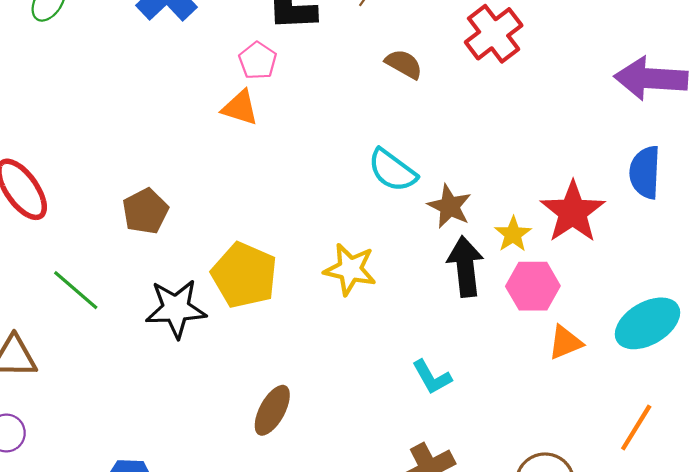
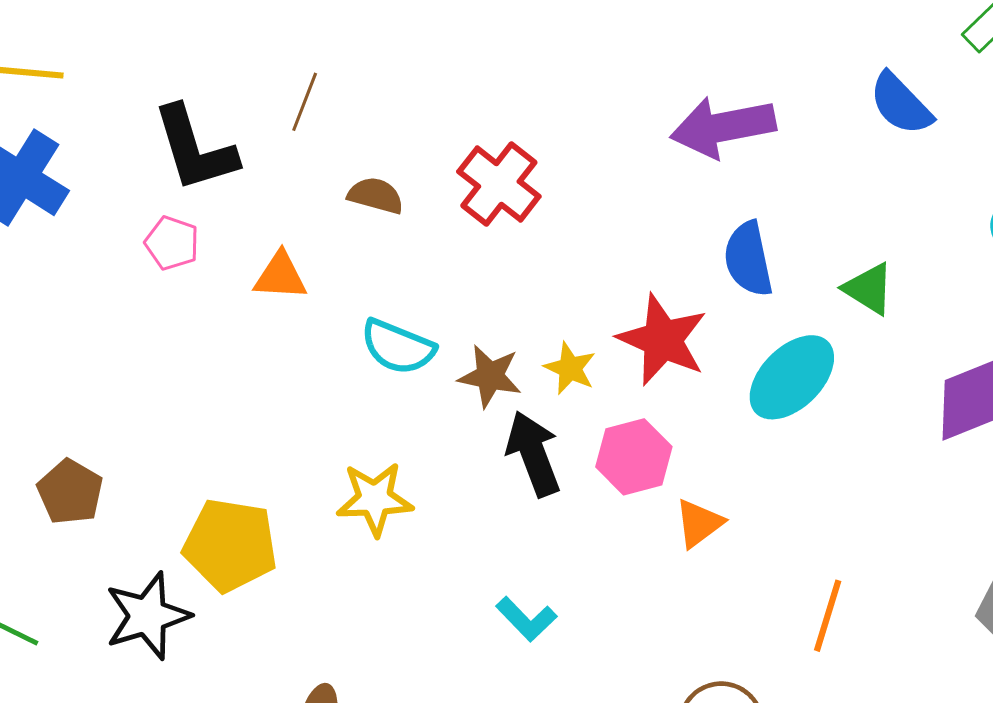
red cross: (494, 34) -> (499, 184), moved
orange triangle: (240, 108) -> (280, 276), moved
yellow star: (513, 234) -> (570, 368), moved
cyan ellipse: (647, 323) -> (792, 377), moved

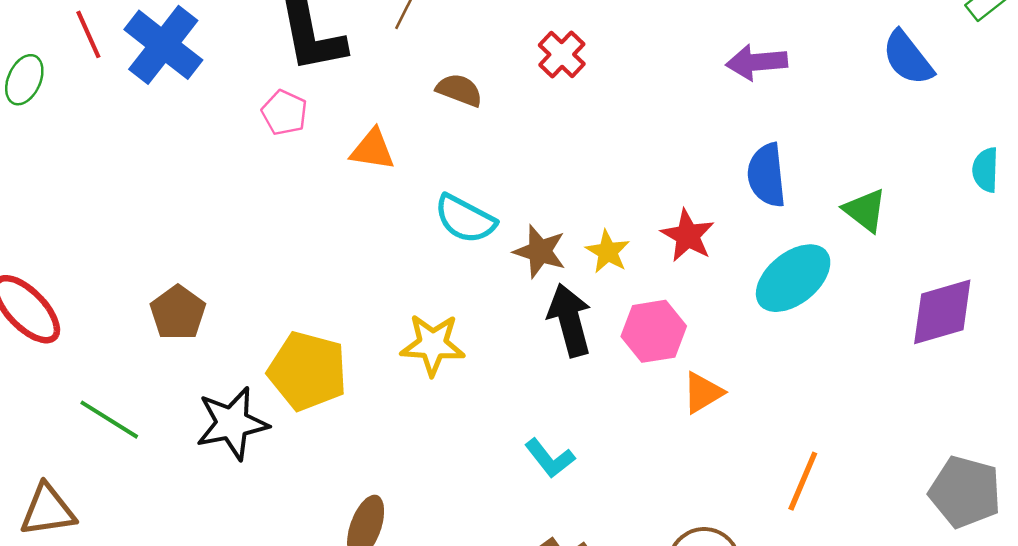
purple arrow: (723, 127) -> (757, 62), size x0.7
red cross: (499, 184) -> (562, 54), moved, size x0.7
red star: (662, 340) -> (688, 236), size x0.7

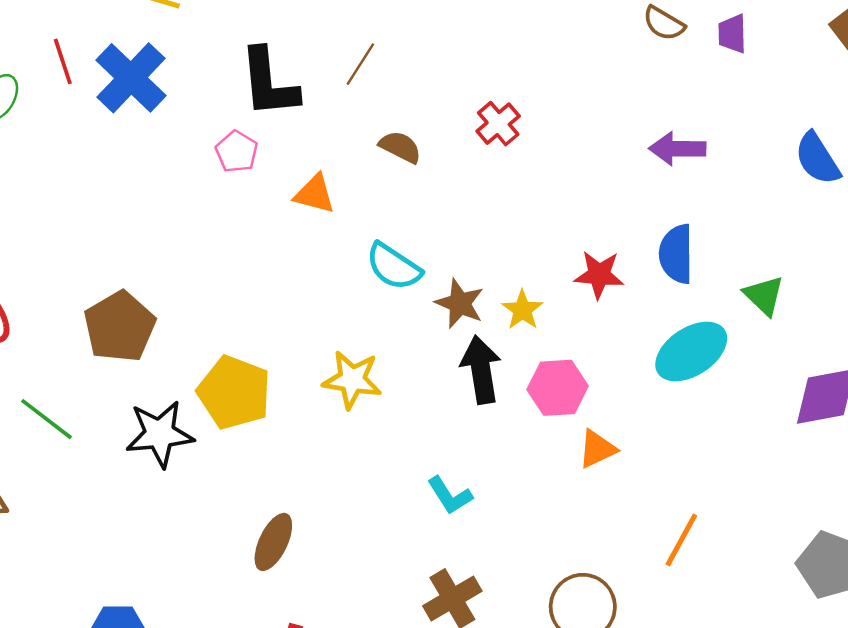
red star: (688, 236) -> (599, 275), moved, turned -30
brown pentagon: (178, 313) -> (120, 327), size x1.4

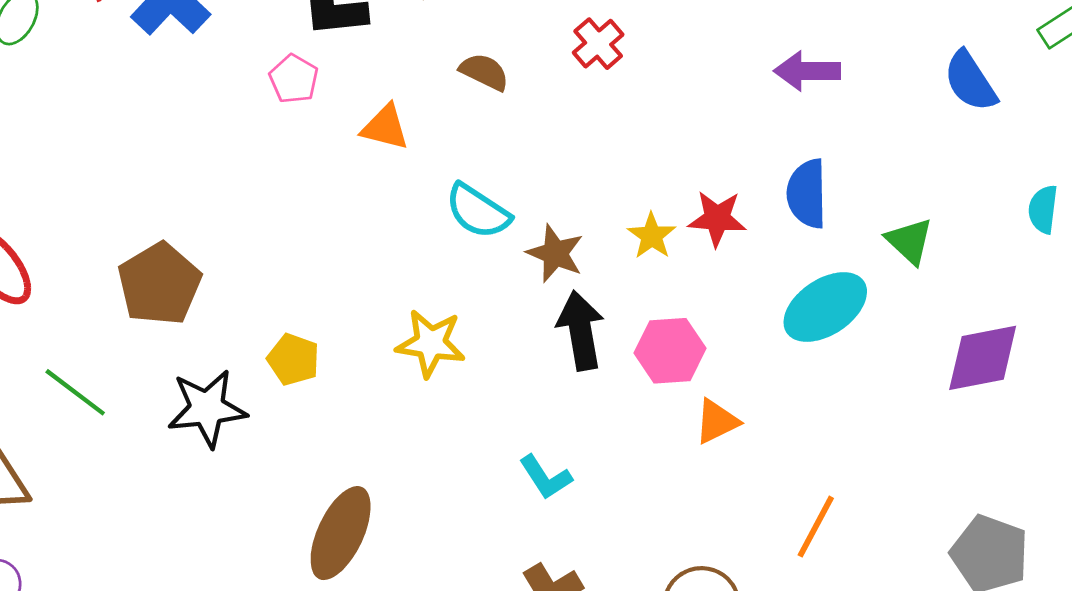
yellow star: (522, 310) -> (652, 236), moved
yellow pentagon: (234, 392) -> (293, 359), size x0.6
brown ellipse: (273, 542) -> (341, 533), size x1.4

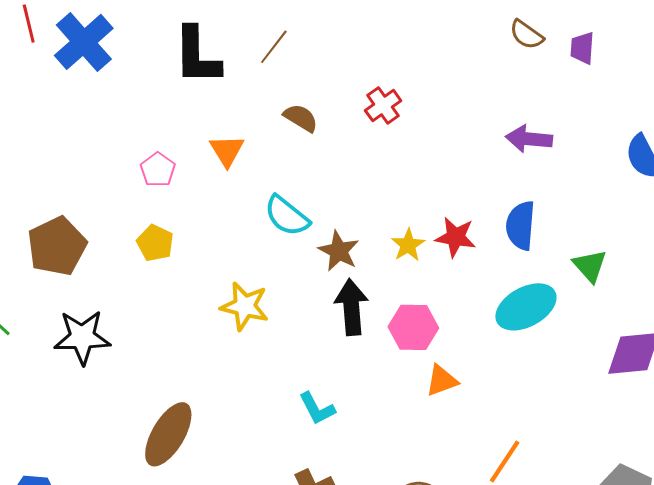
pink pentagon: (294, 79) -> (158, 170), moved
orange triangle: (385, 127) -> (227, 151), turned 39
yellow pentagon: (293, 359) -> (155, 243), moved

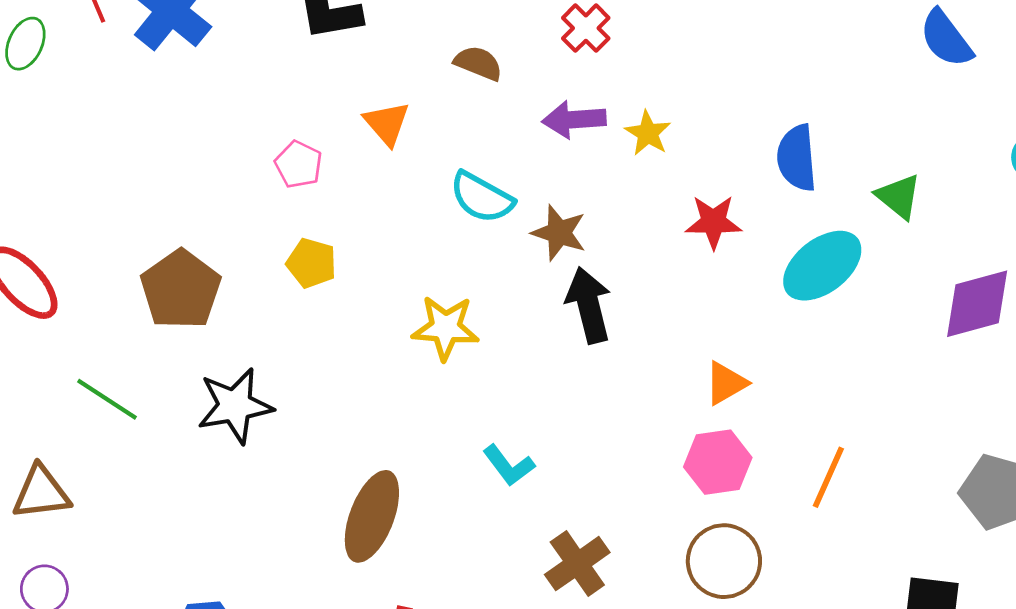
purple arrow: (529, 139) -> (574, 119), moved
red star: (456, 237) -> (713, 222), moved
yellow star: (408, 245) -> (648, 133), moved
pink hexagon: (413, 327) -> (718, 462), moved
cyan L-shape: (317, 408) -> (509, 465), moved

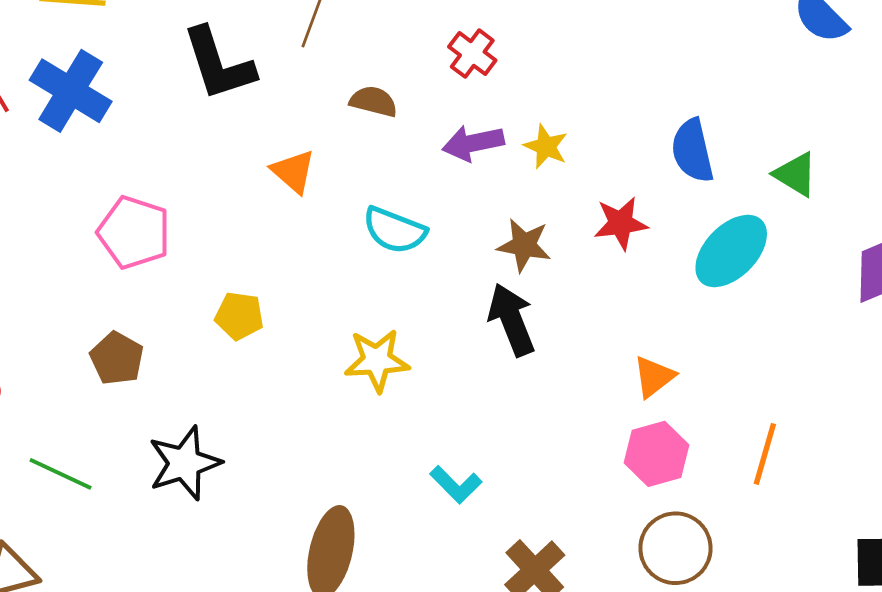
pink pentagon: (299, 164) -> (134, 232), moved, size x1.6
brown star: (559, 233) -> (524, 245), moved
brown pentagon: (181, 289) -> (117, 358), size x0.7

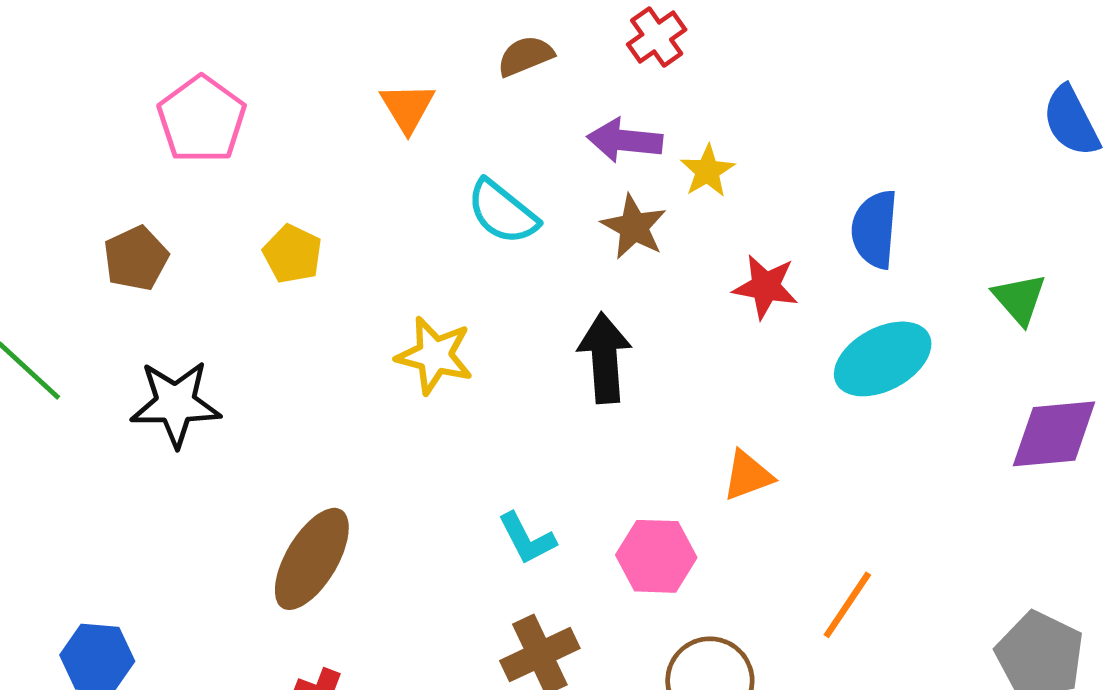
brown semicircle: (374, 101) -> (525, 56), turned -54
green triangle: (796, 174) -> (1019, 299), moved
brown star: (524, 245) -> (634, 227), moved
pink hexagon: (657, 454) -> (656, 556), moved
cyan L-shape: (456, 485) -> (527, 539), moved

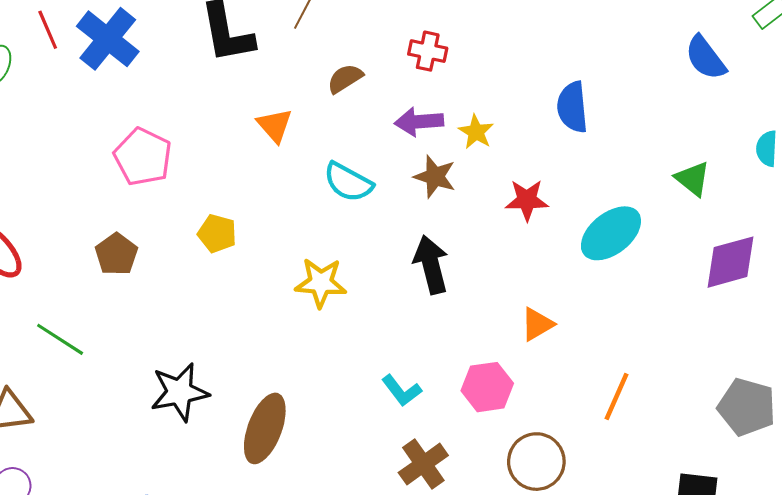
red cross: (657, 37) -> (428, 51), turned -33
blue semicircle: (875, 229) -> (572, 107), moved
black star: (176, 404) -> (180, 392), moved

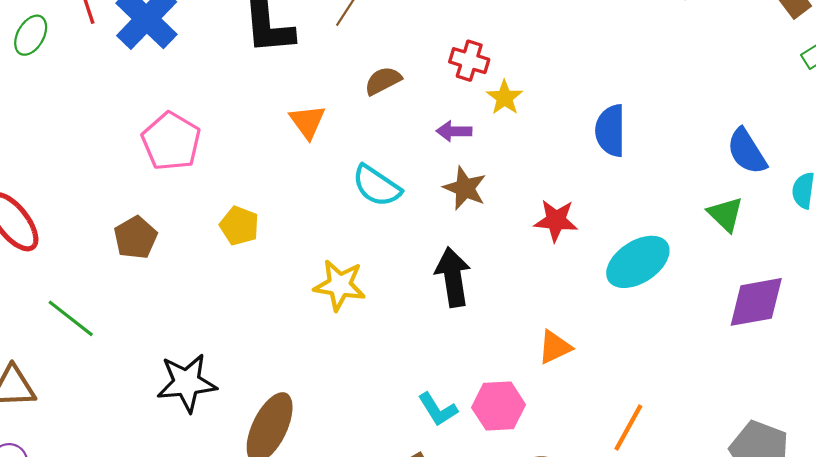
blue semicircle: (706, 58) -> (747, 151), moved
purple arrow: (419, 122) -> (454, 131), size x0.7
yellow star: (476, 132) -> (505, 98), moved
cyan L-shape: (402, 390) -> (438, 409), moved

